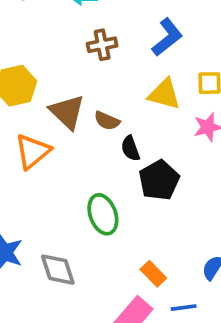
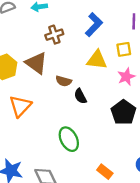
brown triangle: (67, 112) -> (36, 63), moved
black pentagon: (159, 180) -> (124, 112), moved

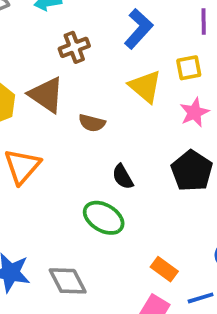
yellow triangle: (97, 60) -> (145, 86), turned 35
black semicircle: (80, 96) -> (123, 177), moved
green ellipse: (69, 139) -> (104, 218), turned -30

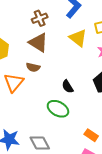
brown triangle: (46, 95) -> (38, 43), moved
brown semicircle: (92, 123) -> (33, 67), moved

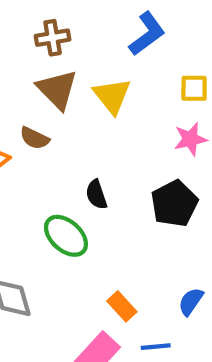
brown cross: (40, 18) -> (53, 38), moved
yellow triangle: (78, 38) -> (112, 96), moved

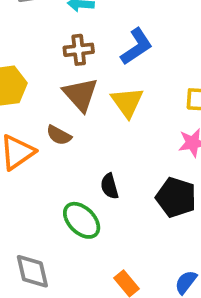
blue L-shape: (147, 34) -> (137, 47), moved
black pentagon: (174, 204) -> (176, 197), turned -30

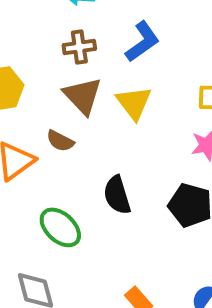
black semicircle: (109, 186) -> (117, 195), size x1.4
green ellipse: (82, 220) -> (60, 227), moved

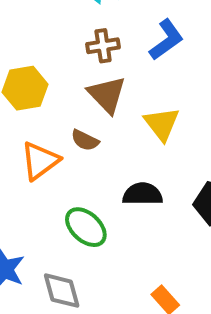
yellow triangle: (134, 103) -> (162, 124), moved
black semicircle: (117, 195) -> (143, 194), turned 108

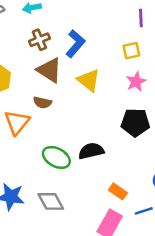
blue L-shape: (166, 40) -> (75, 44), moved
black semicircle: (143, 194) -> (91, 151), moved

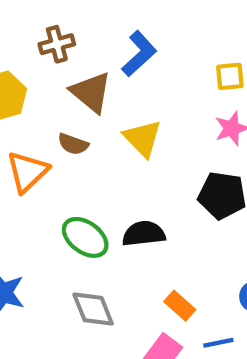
brown cross: (39, 40) -> (57, 44), moved
yellow triangle: (89, 80) -> (143, 138), moved
gray diamond: (51, 201) -> (93, 309), moved

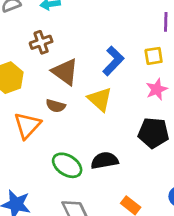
blue L-shape: (139, 54) -> (113, 61), moved

